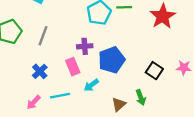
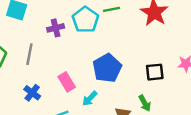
purple cross: (85, 46) -> (56, 28), moved
black square: (154, 71) -> (155, 72), turned -30

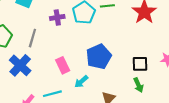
blue cross: (32, 93) -> (20, 65), moved, size x1.5
green arrow: (145, 103) -> (138, 85), moved

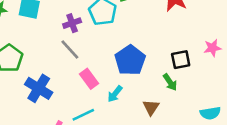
gray line: (32, 38) -> (70, 49), moved, turned -48
green arrow: (138, 85) -> (170, 82), moved

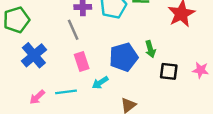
green arrow: (170, 82) -> (150, 49), moved

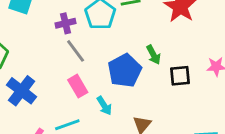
gray line: (73, 30) -> (76, 51), moved
cyan arrow: (100, 83) -> (104, 106), turned -77

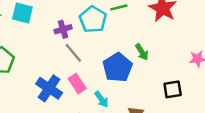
black square: (180, 76) -> (173, 89), moved
blue cross: (22, 91) -> (49, 88), moved

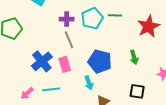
green arrow: (142, 52) -> (134, 57), moved
blue pentagon: (118, 67) -> (100, 61), turned 30
cyan arrow: (102, 99) -> (89, 83), moved

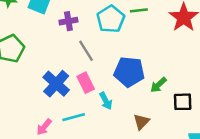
purple cross: (67, 19) -> (68, 21), moved
green arrow: (134, 57) -> (159, 85), moved, turned 72
cyan arrow: (89, 83) -> (106, 101), moved

